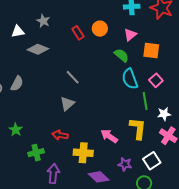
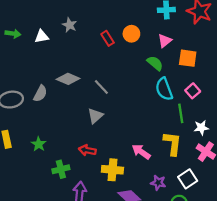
gray diamond: (38, 49) -> (68, 79), moved

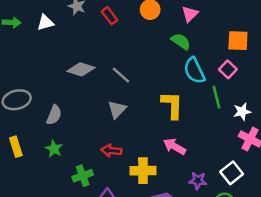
red rectangle: (108, 38) -> (109, 16), moved
orange square: (188, 58) -> (238, 41), moved
gray semicircle: (40, 94) -> (54, 115), moved
yellow L-shape: (173, 143) -> (172, 105), moved

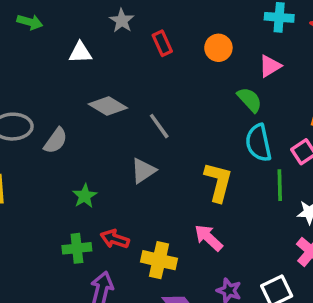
white triangle: (45, 23) -> (80, 53), moved
gray semicircle: (54, 115) -> (56, 141), moved
green star: (54, 149) -> (85, 196), moved
red arrow: (111, 151) -> (115, 239), moved

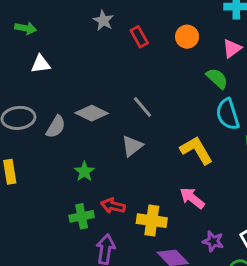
white triangle: (80, 53) -> (41, 64), moved
gray diamond: (108, 106) -> (92, 113), moved
yellow L-shape: (218, 182) -> (196, 150), turned -40

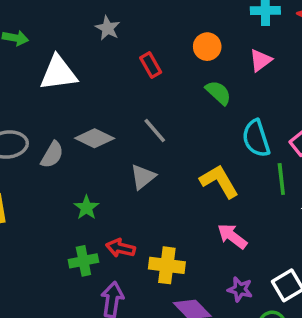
red rectangle: (139, 37) -> (151, 65), moved
white triangle: (41, 64) -> (58, 73), moved, size x1.6
green semicircle: (217, 78) -> (218, 93), moved
pink arrow: (192, 198) -> (232, 236), moved

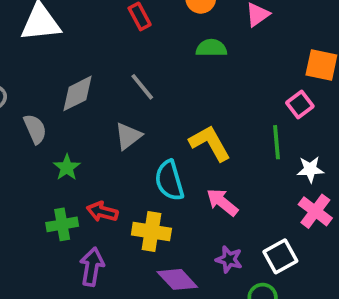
green semicircle: (218, 93) -> (211, 48), turned -44
gray diamond: (95, 138) -> (78, 93), turned -54
cyan semicircle: (256, 138) -> (169, 180), moved
gray semicircle: (52, 155) -> (35, 129), moved, turned -56

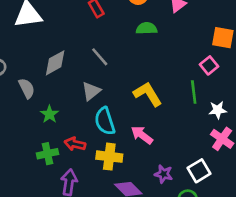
cyan semicircle: (169, 180) -> (105, 121), moved
pink arrow: (222, 202) -> (142, 135), moved

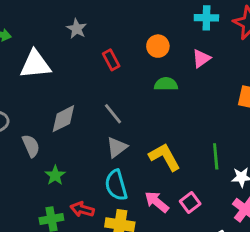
pink square: (209, 65) -> (190, 202), moved
gray triangle: (91, 91) -> (117, 147), moved

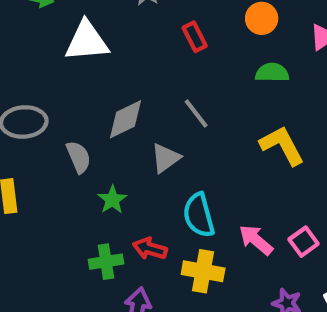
gray triangle: (117, 147) -> (166, 158), moved
yellow L-shape: (165, 157) -> (282, 146), moved

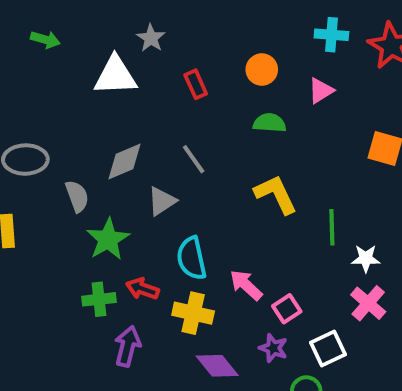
white triangle: (87, 41) -> (115, 76), moved
green star: (112, 200) -> (108, 239), size x1.5
pink square: (304, 242) -> (287, 309), moved

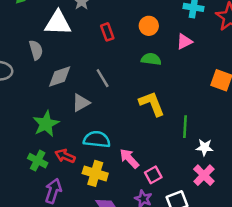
gray semicircle: (77, 196) -> (36, 50), moved
cyan semicircle: (192, 258) -> (97, 139), turned 104
green cross: (99, 299) -> (38, 161), turned 30

